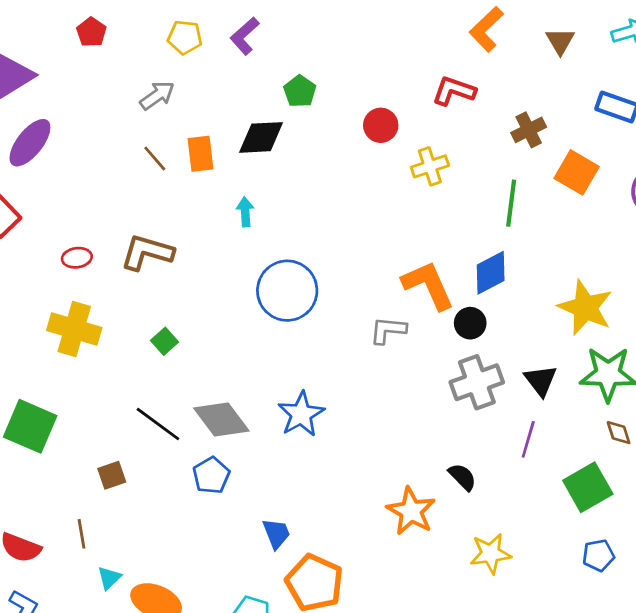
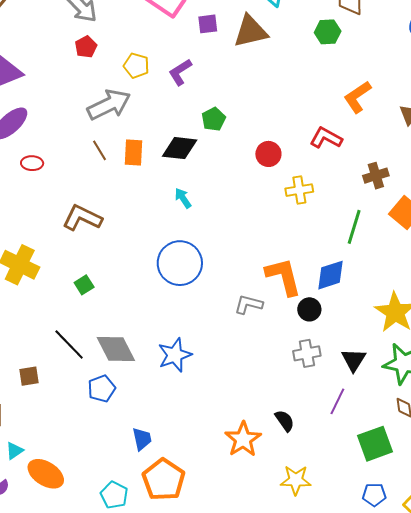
red pentagon: (91, 32) -> (86, 47), moved
gray arrow: (157, 96) -> (109, 105), size x1.6
cyan arrow: (245, 212) -> (183, 198), moved, turned -40
red ellipse: (77, 258) -> (32, 163), moved
gray cross: (477, 382) -> (307, 353), size x0.7

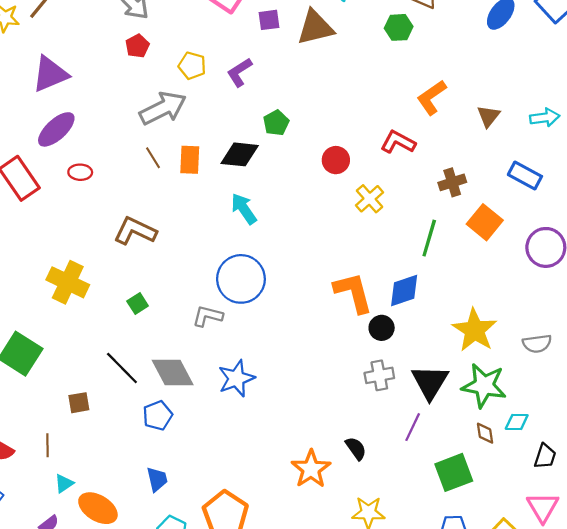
yellow cross: (299, 190) -> (370, 199), turned -32
cyan arrow: (183, 198) -> (244, 209), size x1.4
gray L-shape: (248, 304) -> (208, 316), moved
black triangle: (354, 360) -> (430, 382), size x1.4
blue trapezoid: (142, 439) -> (157, 479), moved

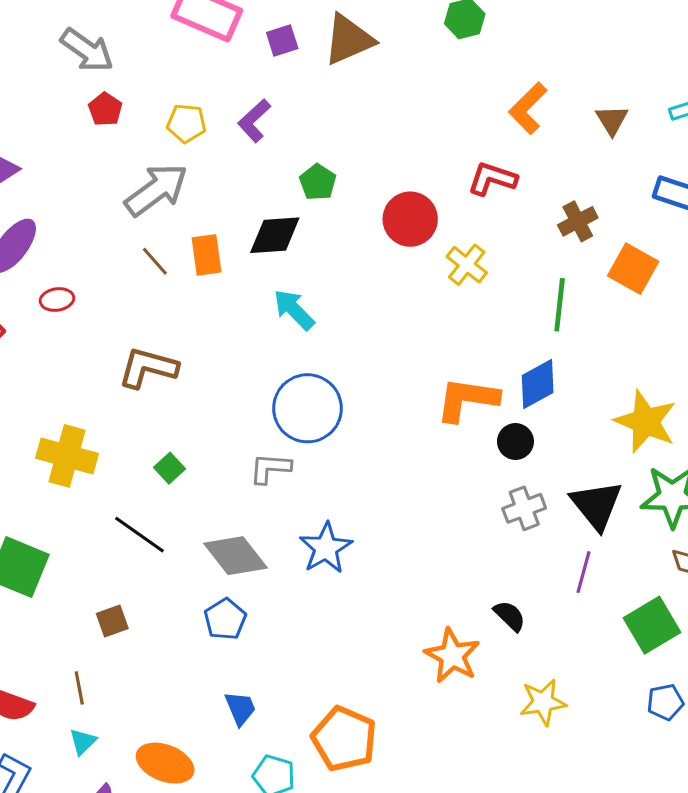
red circle: (336, 160) -> (410, 219), size x1.4
orange L-shape: (353, 293) -> (467, 399), turned -57
black line: (122, 368) -> (139, 535), moved
cyan triangle: (64, 483) -> (83, 742), moved

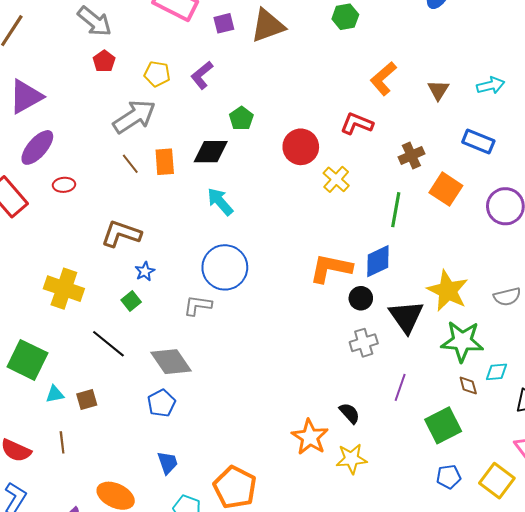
black triangle: (596, 505) -> (406, 317), moved
blue star: (326, 548) -> (145, 271), moved, size x0.6
yellow star: (543, 702) -> (351, 459), moved
cyan triangle: (83, 742) -> (55, 394), moved, turned 30

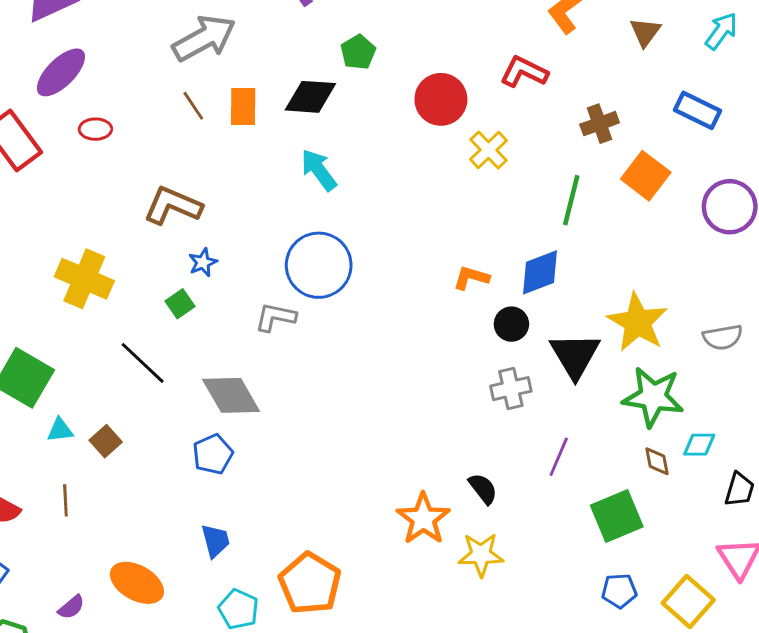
cyan arrow: (491, 85) -> (721, 31), turned -44
orange L-shape: (331, 268) -> (471, 278), size x0.6
brown square: (87, 400) -> (106, 441), turned -30

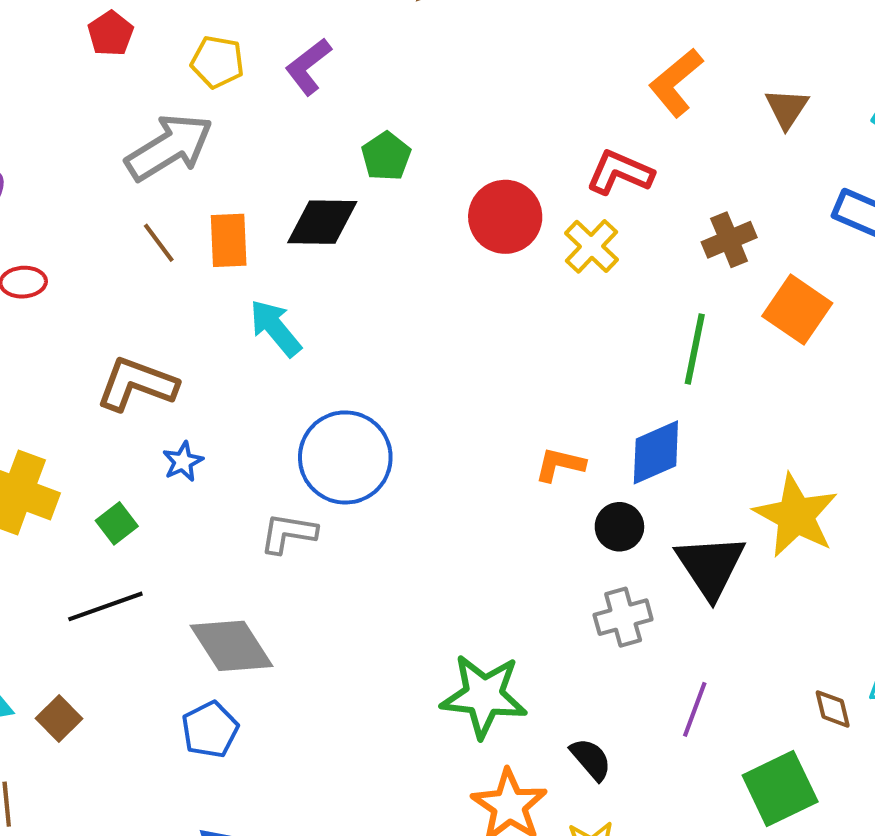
yellow cross: (488, 150) -> (591, 246), moved
cyan arrow: (319, 170) -> (275, 328), moved
green square: (180, 304) -> (117, 523), moved
black line: (143, 363) -> (105, 606), turned -60
green star: (653, 397) -> (484, 696), moved

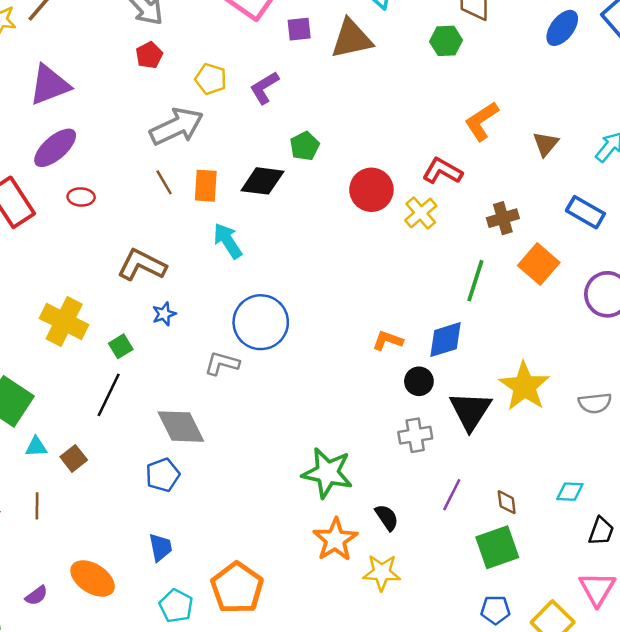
black line: (105, 606) -> (109, 395), turned -51
brown diamond: (833, 709) -> (507, 502), moved

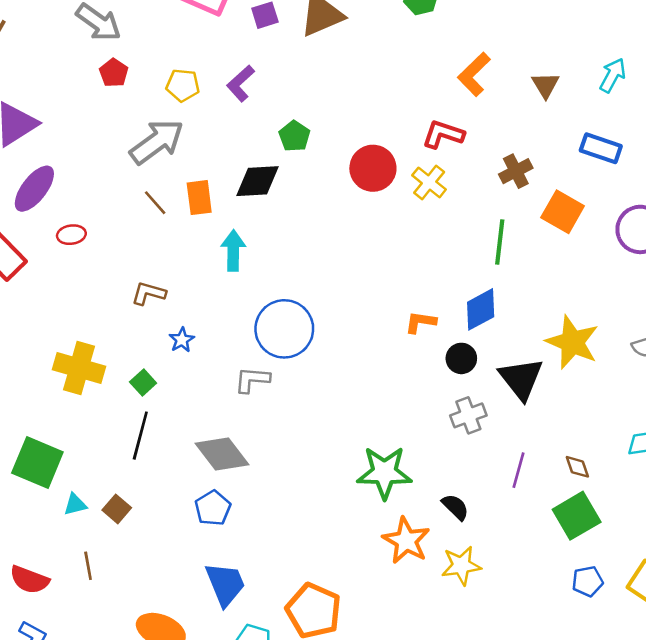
cyan arrow: (228, 241) -> (233, 251), turned 45
brown L-shape: (142, 265) -> (149, 293), size x0.7
blue trapezoid: (160, 547) -> (225, 584), size x1.5

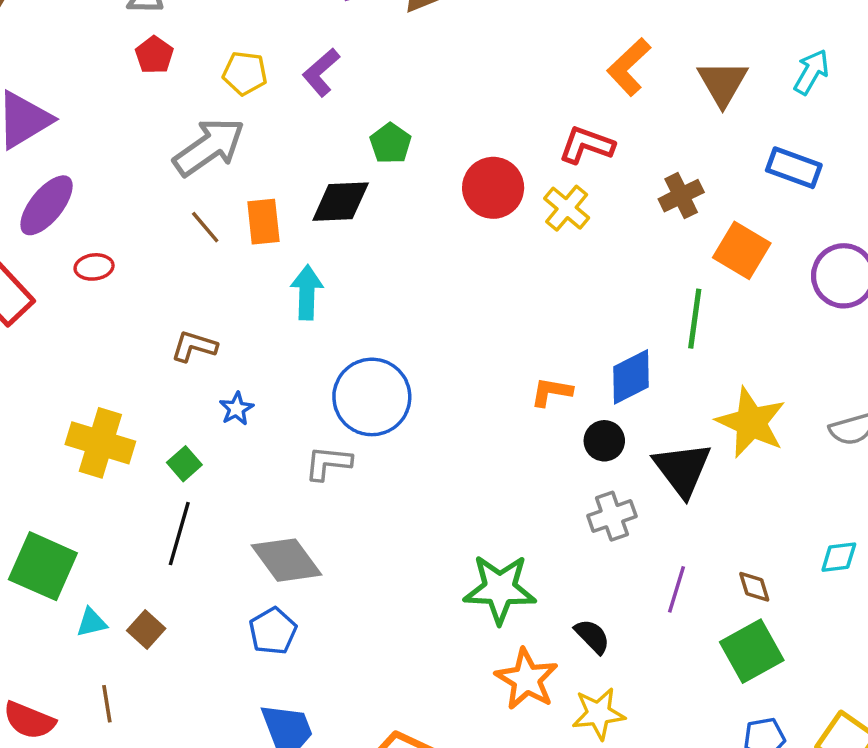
brown triangle: (545, 85) -> (723, 83), size x1.4
green line: (500, 242) -> (695, 319), moved

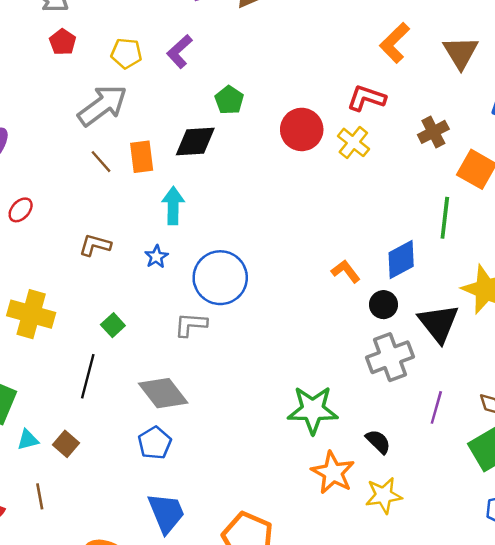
red ellipse: (94, 267) -> (21, 210), moved, turned -40
orange L-shape: (551, 392) -> (346, 271), turned 44
blue star: (236, 409) -> (156, 257), moved
green square: (184, 464) -> (113, 325), moved
gray cross: (612, 516) -> (390, 357), size x1.4

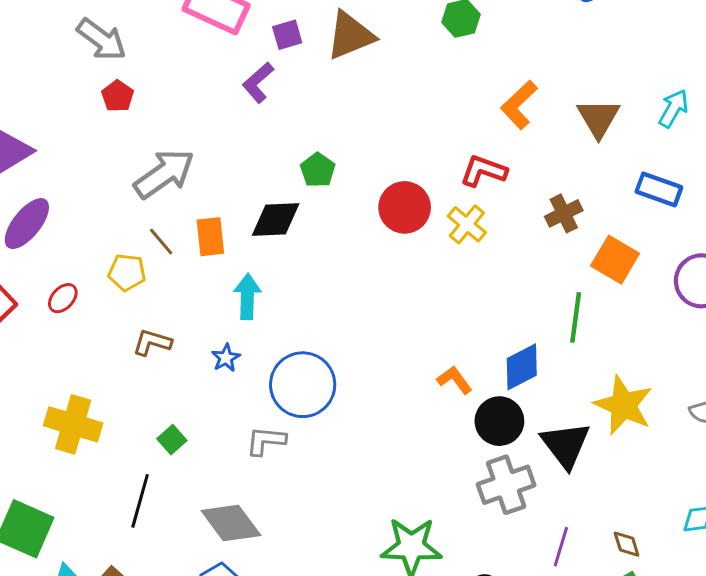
purple L-shape: (180, 51) -> (258, 82), moved
yellow pentagon: (126, 53) -> (127, 272), moved
black circle: (383, 305) -> (499, 421), size x1.4

